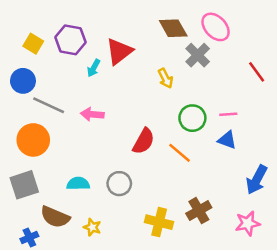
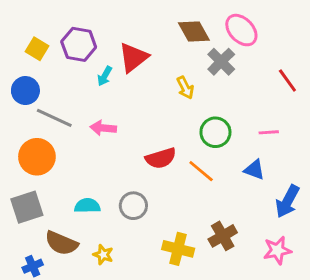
pink line: (228, 114) -> (269, 132), moved
blue triangle: (227, 140) -> (254, 170), moved
red semicircle: (144, 141) -> (161, 158), turned 44

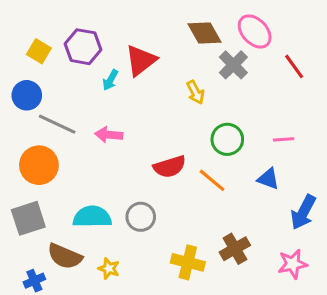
red line: (287, 80) -> (294, 66), moved
cyan semicircle: (87, 206) -> (92, 217), size x1.4

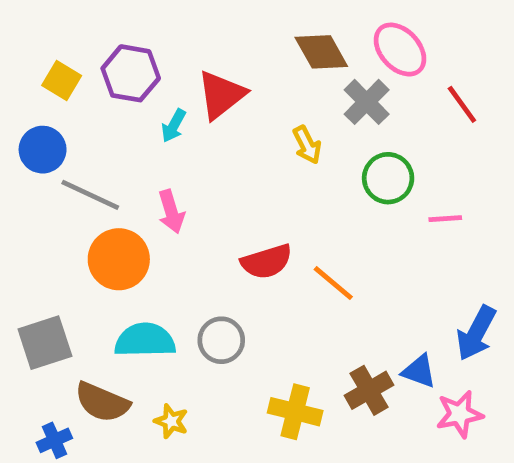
pink arrow: (109, 135) -> (171, 212), turned -112
green circle: (227, 139) -> (388, 178), moved
orange circle: (39, 165) -> (119, 259), moved
blue triangle: (268, 179) -> (419, 371), moved

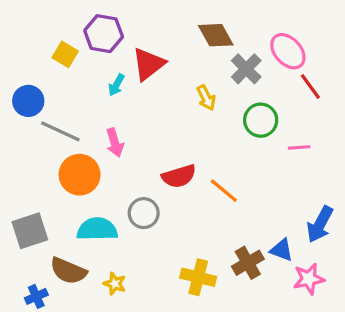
pink ellipse: (400, 50) -> (288, 51), moved
purple hexagon: (131, 73) -> (104, 34), moved
yellow square: (62, 80) -> (65, 54), moved
red line: (462, 104) -> (310, 86), moved
gray circle: (221, 340) -> (144, 213), moved

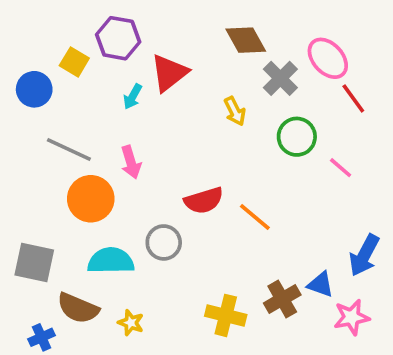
blue circle: (28, 101) -> (34, 89), moved
pink line: (299, 147) -> (341, 168), turned 45
gray square: (30, 231) -> (34, 263), turned 30

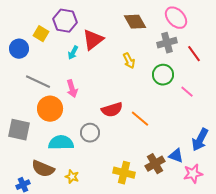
pink ellipse: (328, 58) -> (176, 18), moved
gray cross: (280, 78) -> (167, 43), moved, turned 30
gray square: (34, 263) -> (19, 130), moved

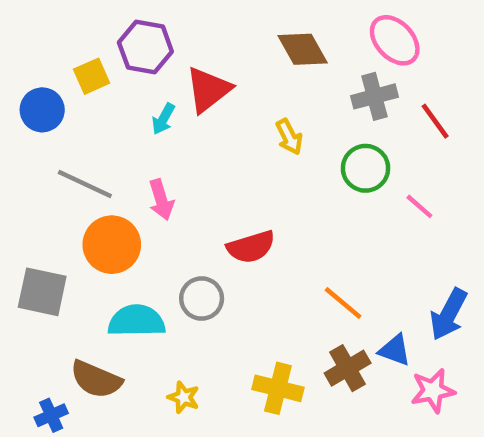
yellow square: (41, 34) -> (92, 76), turned 35
orange line: (140, 119) -> (343, 303), moved
yellow star: (72, 177) -> (184, 397), moved

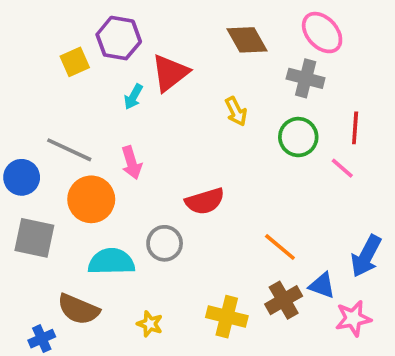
gray cross: (374, 96) -> (306, 78), turned 30
blue circle: (42, 110) -> (22, 177), moved
red line: (435, 121) -> (355, 128), moved, turned 40

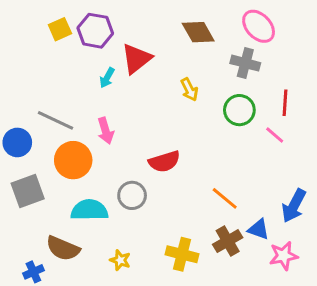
yellow square: (75, 62) -> (60, 29), moved
gray square: (34, 238) -> (28, 191), turned -32

